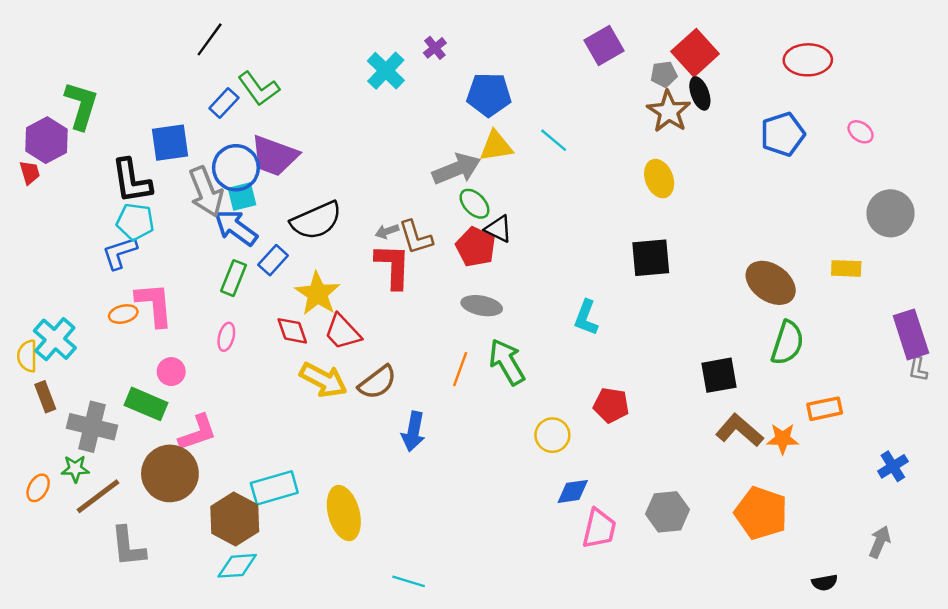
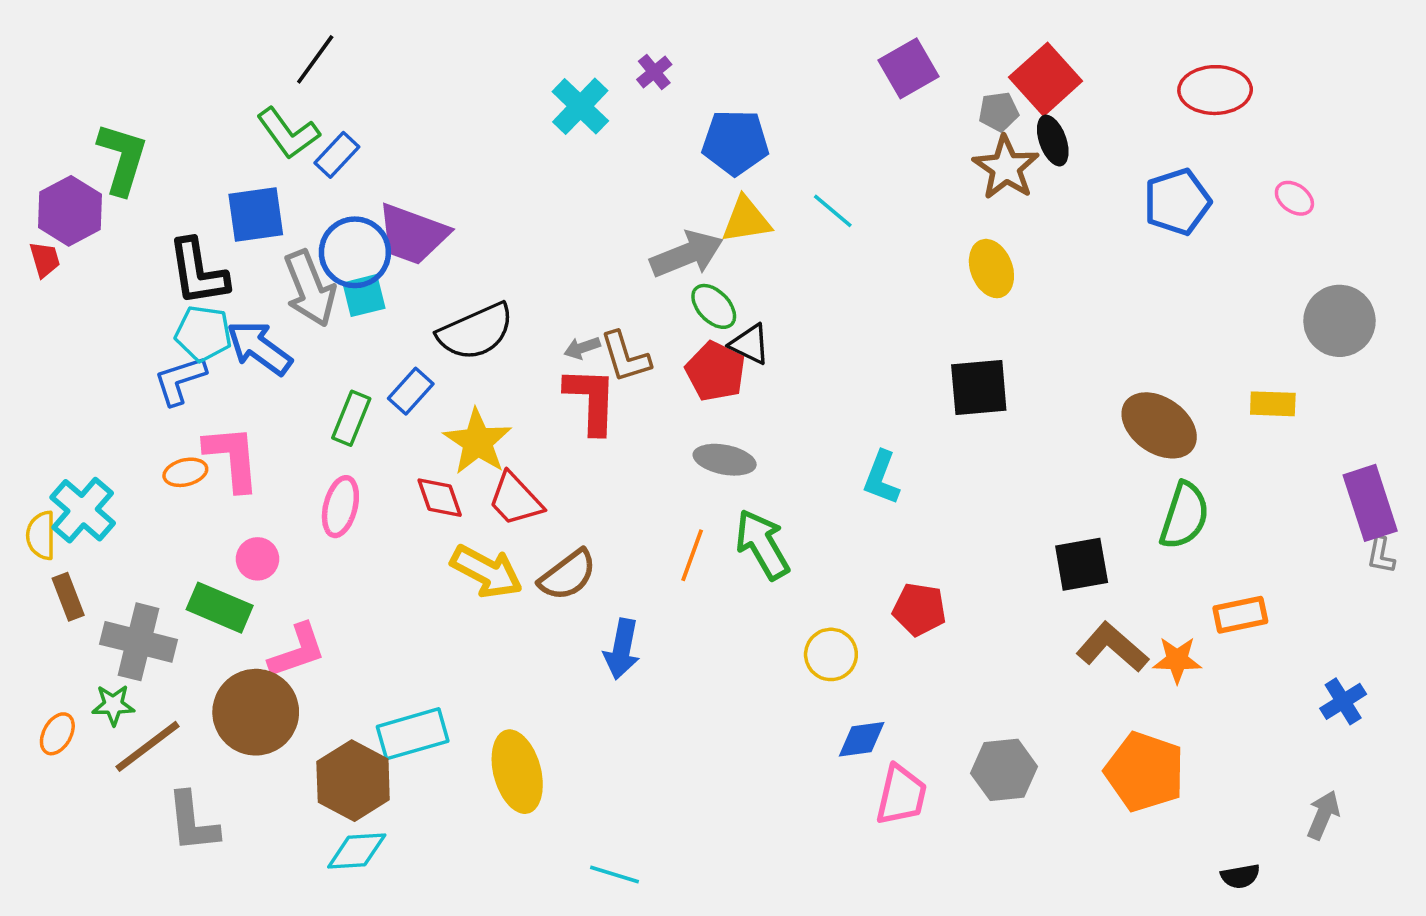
green L-shape: (259, 89) -> (288, 133), moved
blue arrow: (236, 228) -> (259, 348), moved
pink ellipse: (226, 337) -> (340, 507), size x1.4

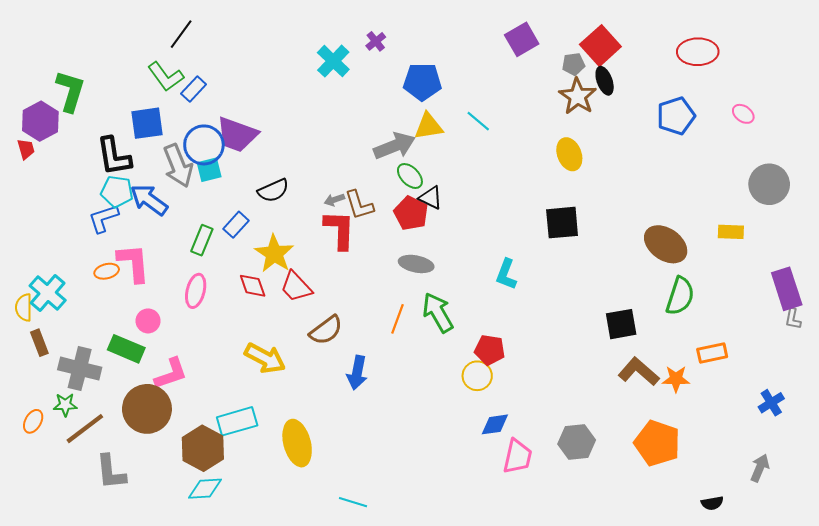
black semicircle: (476, 332) -> (273, 190), size x0.7
yellow arrow: (487, 571) -> (265, 358), moved
red pentagon: (919, 609) -> (490, 350), moved

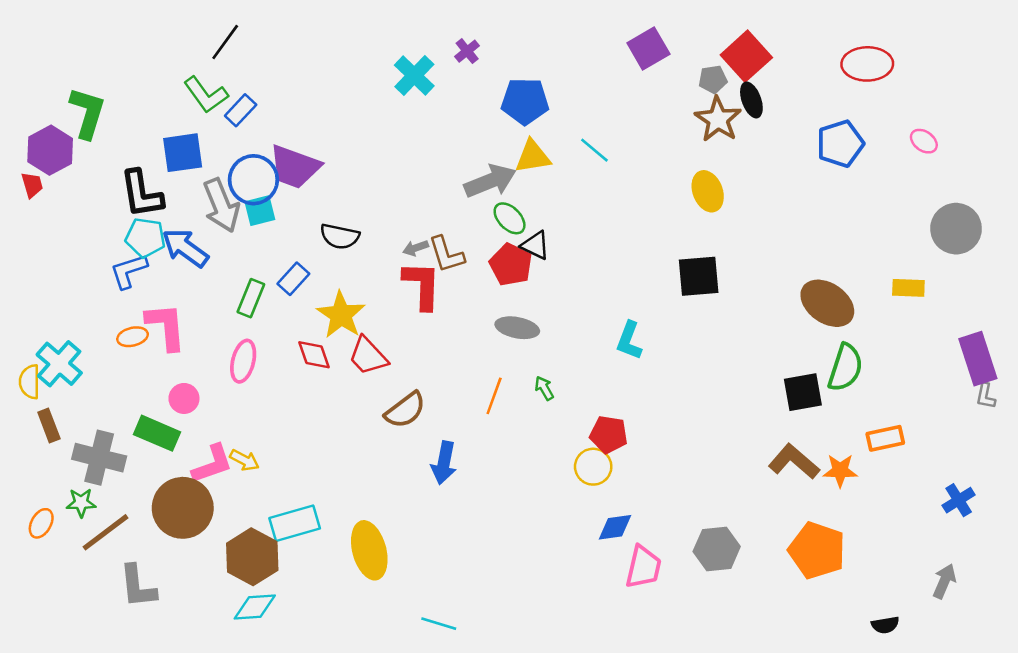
black semicircle: (273, 190) -> (340, 236), turned 36
green arrow: (438, 313) -> (544, 388), size x0.5
black square: (621, 324) -> (803, 392), moved
yellow arrow: (265, 358) -> (244, 460), moved, size x0.6

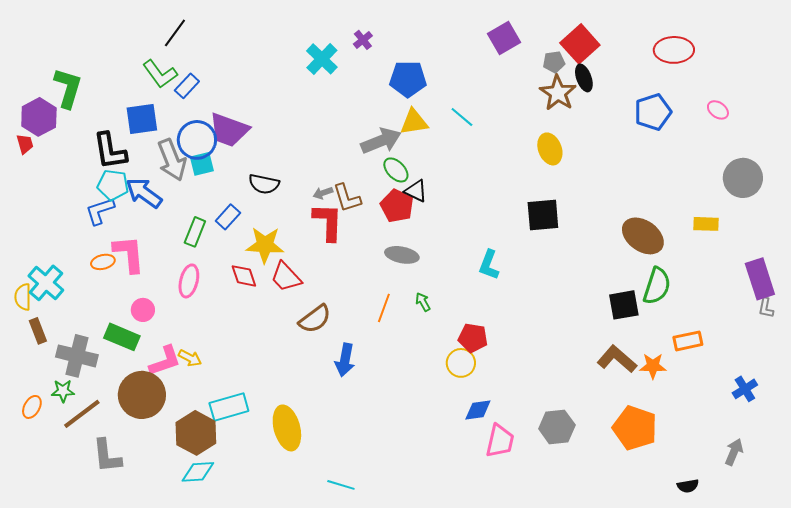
yellow star: (341, 315) -> (265, 245), turned -30

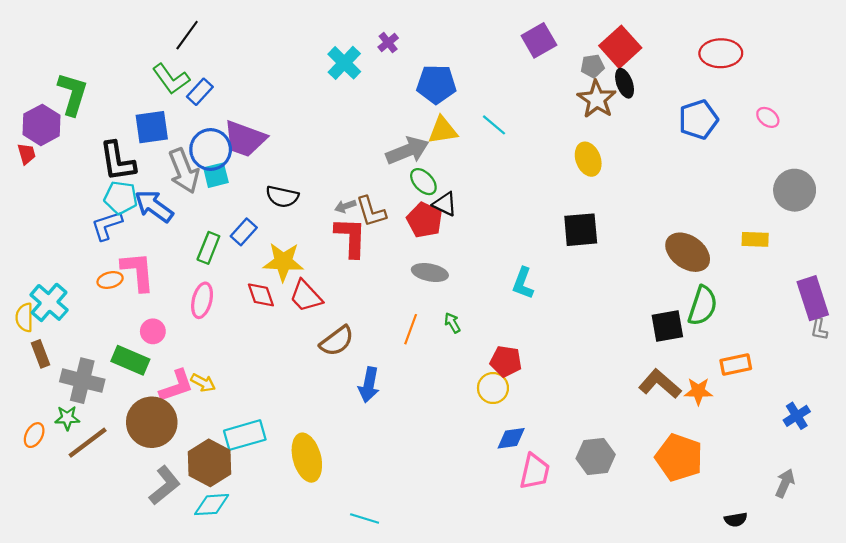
gray L-shape: (107, 456) -> (165, 485), moved, turned -123

